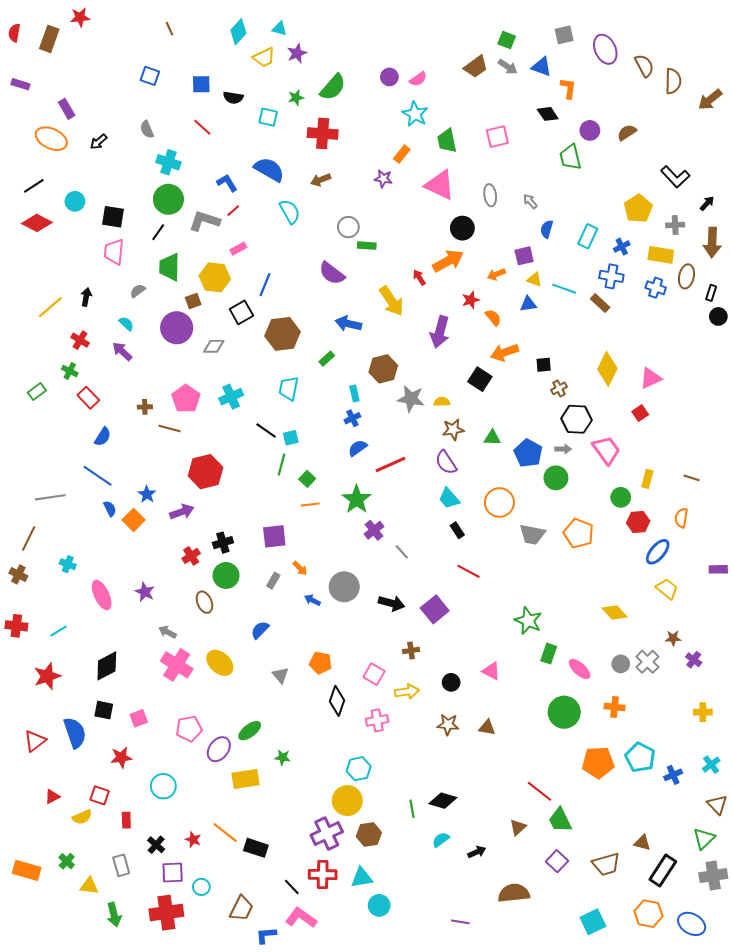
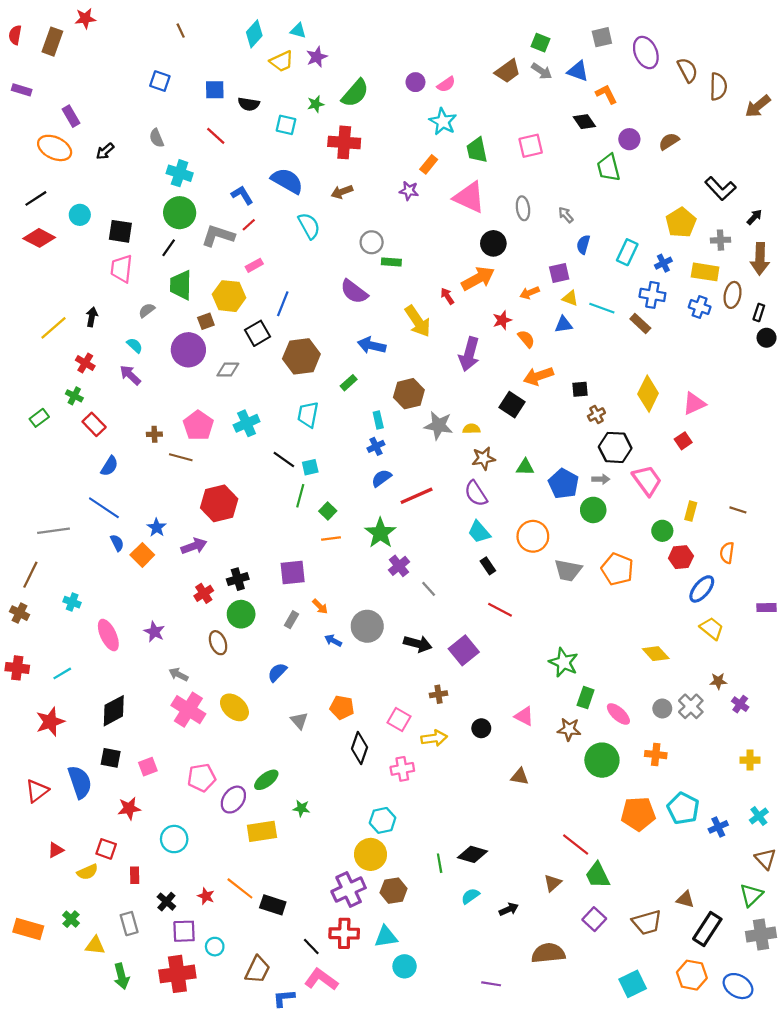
orange L-shape: (568, 88) -> (606, 94), turned -35
brown star: (448, 725) -> (569, 729), moved

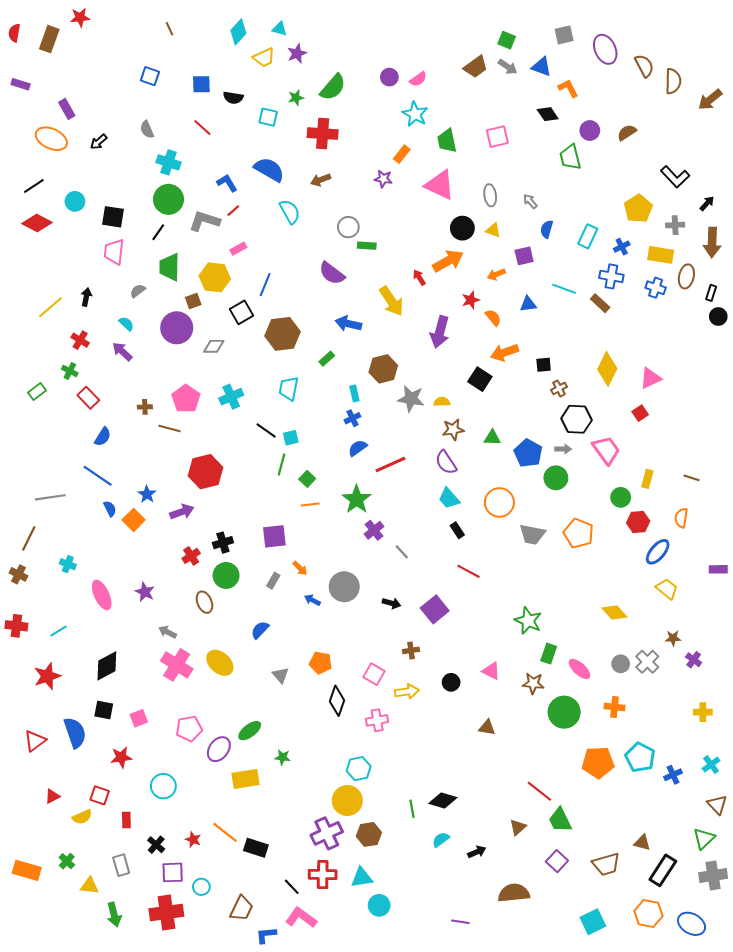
yellow triangle: (570, 298) -> (493, 230), moved
black arrow: (418, 644) -> (391, 603), size x0.7

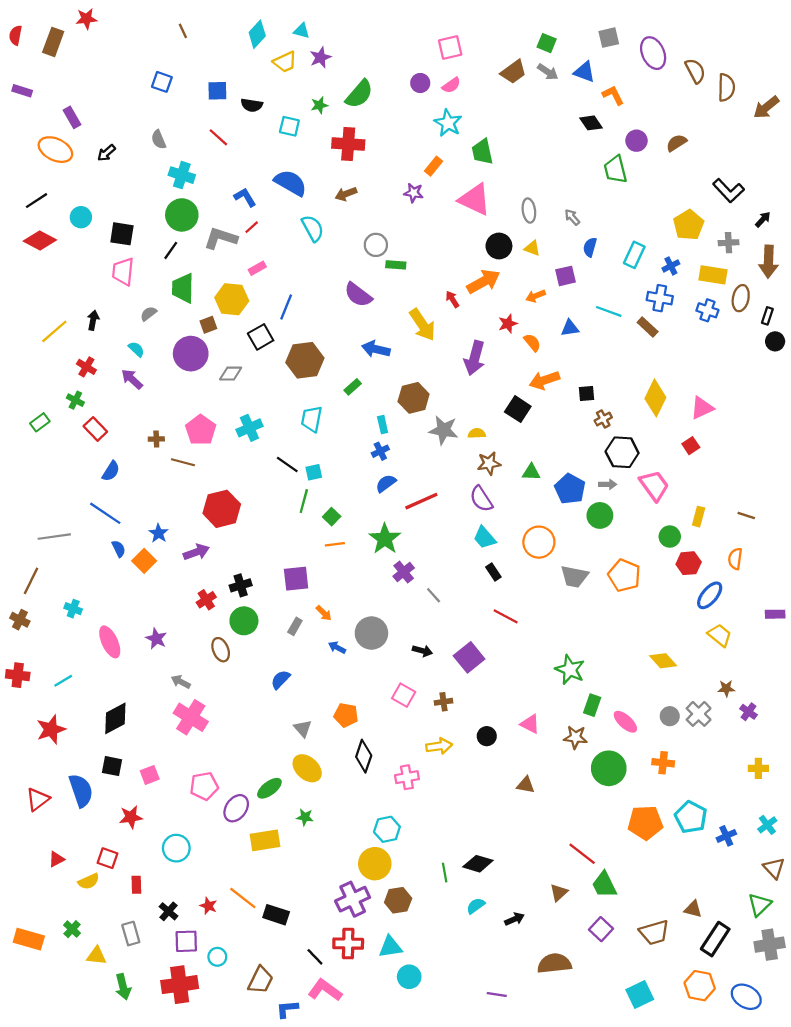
pink square: (497, 137) -> (450, 48), moved
yellow ellipse: (220, 663) -> (307, 768), moved
pink square: (374, 674) -> (404, 695), moved

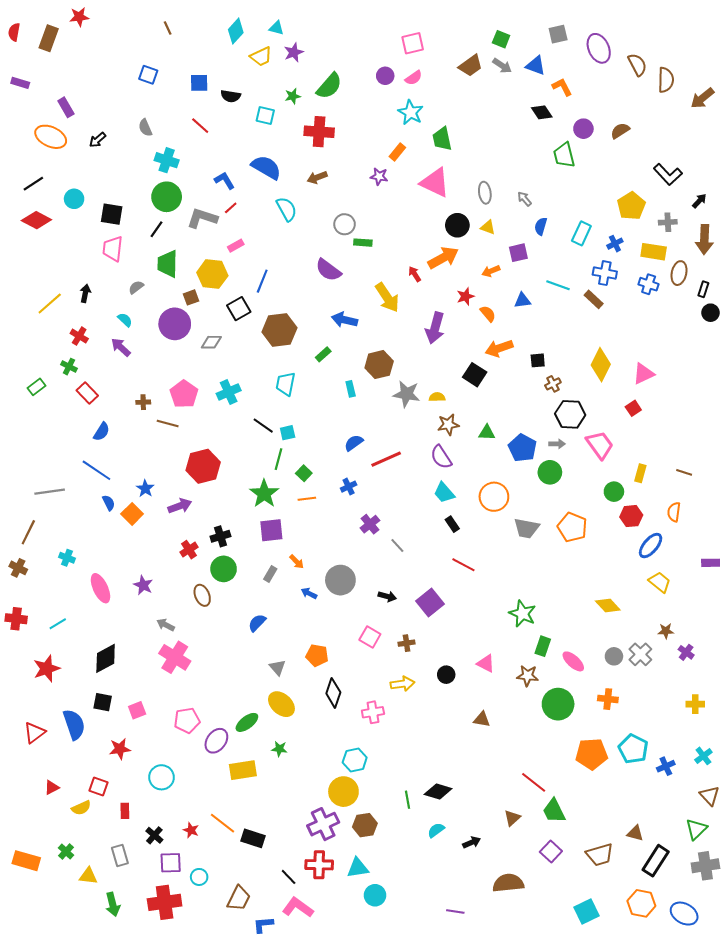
blue cross: (380, 451) -> (349, 487), moved
green star: (385, 539) -> (264, 494), moved

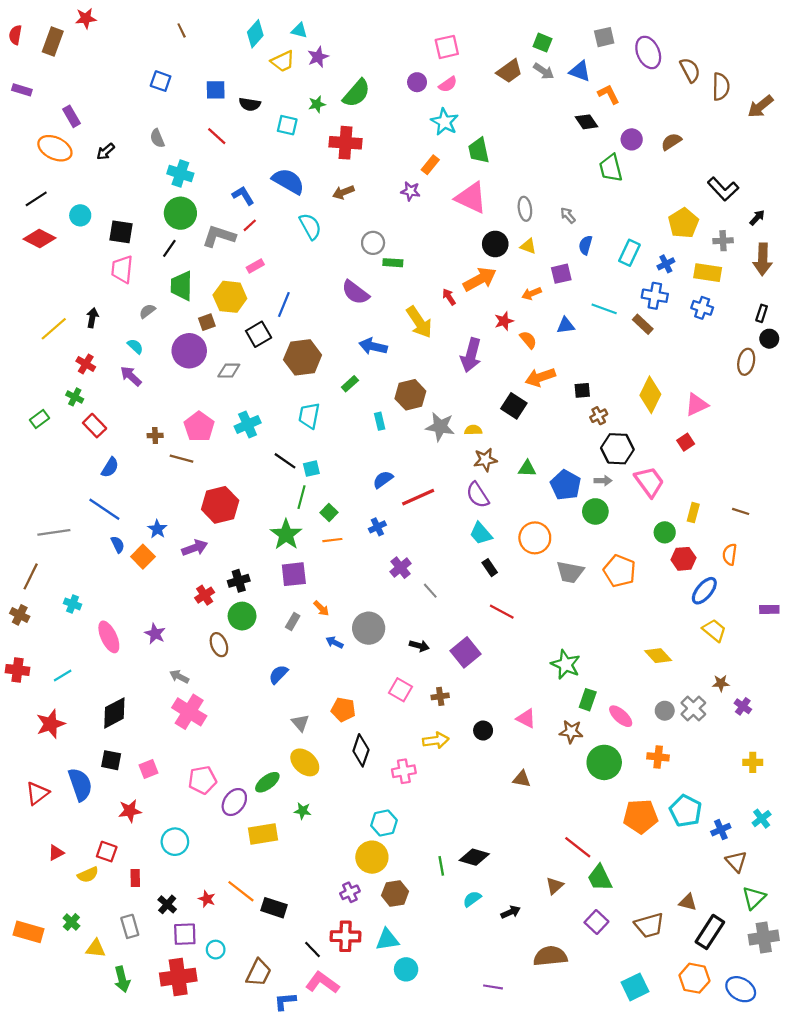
brown ellipse: (679, 273) -> (746, 362), moved
brown triangle: (710, 796) -> (736, 861), moved
purple cross: (323, 824) -> (350, 892), size x0.6

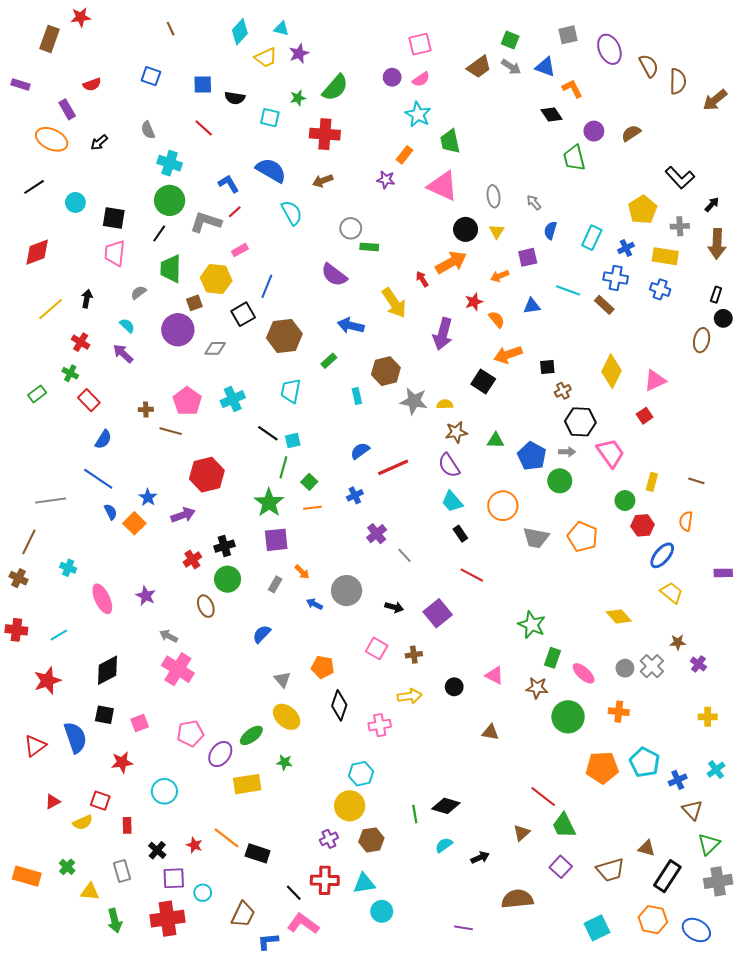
red semicircle: (15, 35) -> (92, 84), moved, turned -120
red diamond: (40, 238) -> (37, 252), moved, turned -48
yellow triangle: (528, 246) -> (497, 231), turned 42

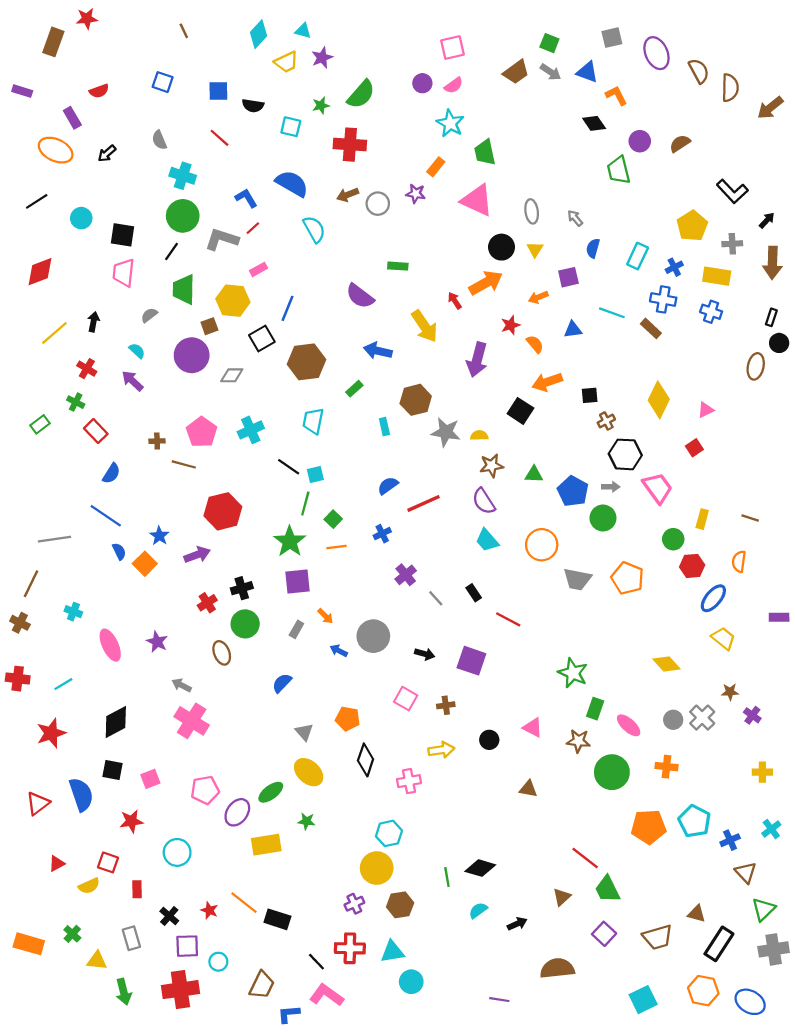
gray circle: (351, 228) -> (378, 204), moved
pink triangle: (655, 380) -> (706, 410), size x0.7
black rectangle: (460, 534) -> (474, 593), moved
purple square: (438, 613) -> (471, 661), turned -32

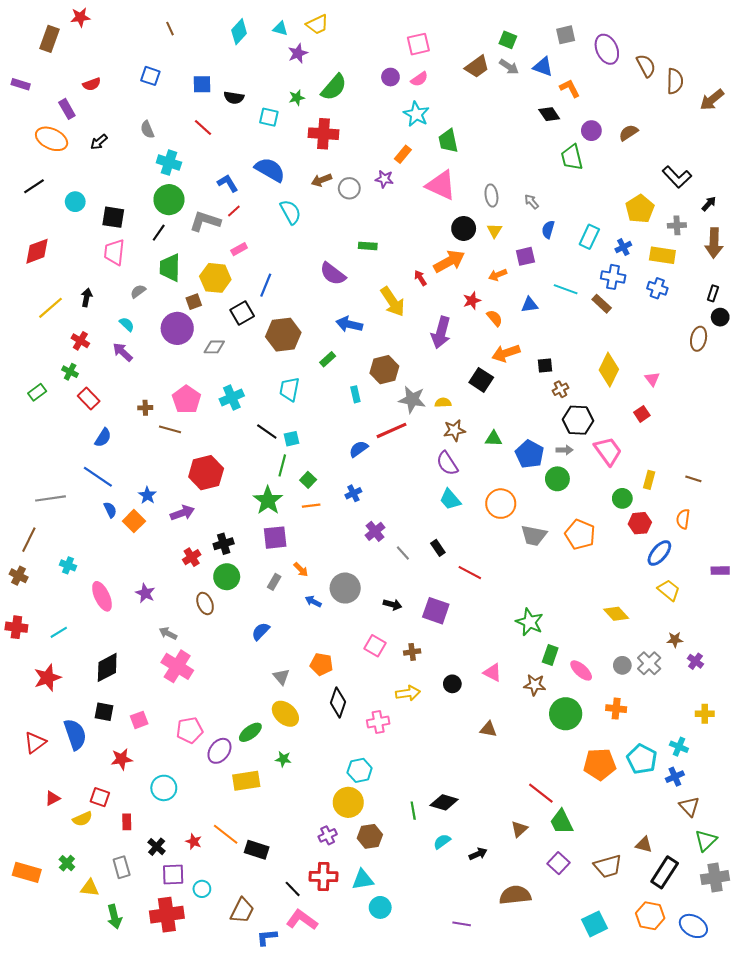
yellow trapezoid: (286, 62) -> (317, 24), moved
pink triangle: (706, 410) -> (652, 379), turned -42
red line: (423, 503) -> (392, 430), moved
cyan cross: (771, 829) -> (679, 747), moved, turned -30

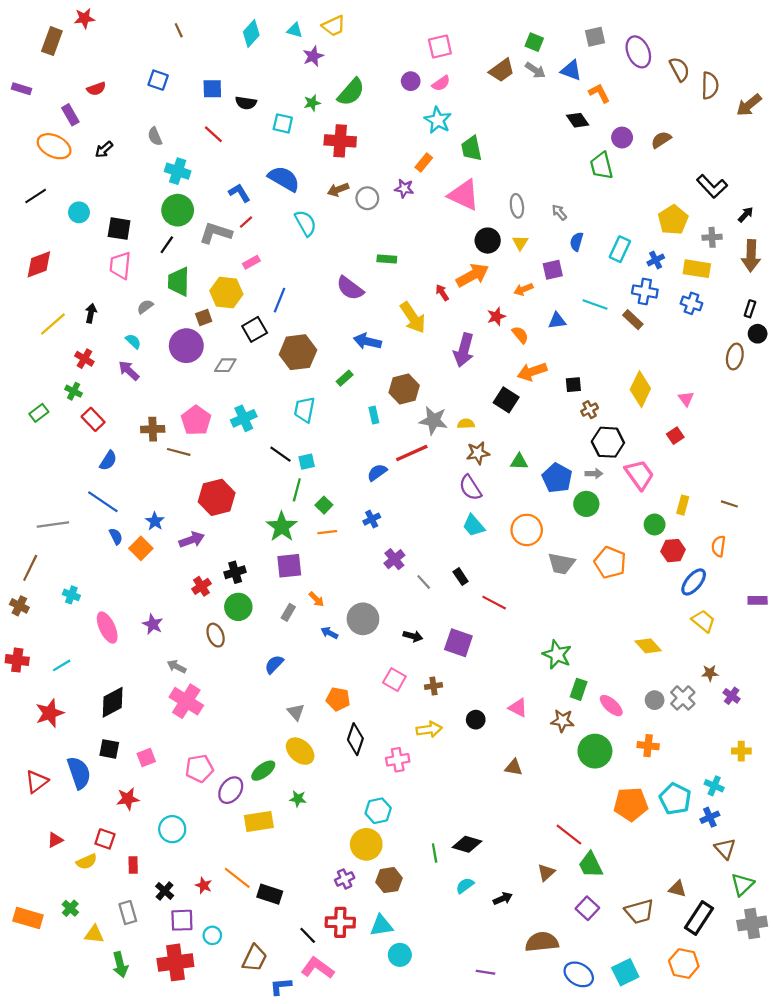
brown cross: (145, 408) -> (153, 429), size x1.5
blue ellipse: (693, 926) -> (579, 974), moved

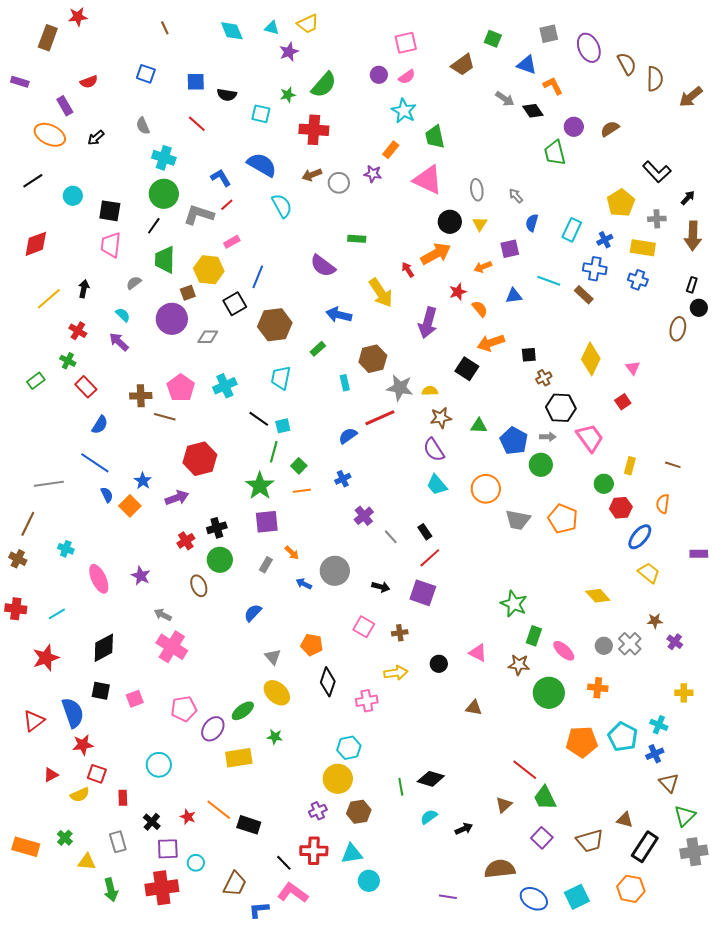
cyan diamond: (251, 33) -> (232, 31), turned -65
gray arrow: (535, 70) -> (505, 99), moved
red line: (494, 603) -> (430, 558), moved, turned -70
red star: (128, 799) -> (83, 745), moved

